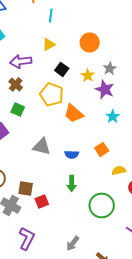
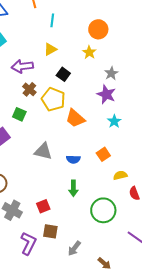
orange circle: (90, 42) -> (98, 29), moved
yellow star: (88, 75) -> (89, 52), moved
brown cross: (16, 84) -> (29, 89), moved
brown square: (26, 188) -> (50, 231), moved

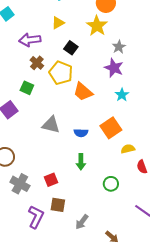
yellow star: (89, 52) -> (97, 26), size x1.5
orange square: (103, 154) -> (111, 128), size x1.5
green circle: (103, 210) -> (111, 184), size x0.6

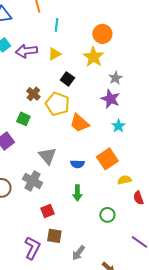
purple arrow: (30, 40) -> (26, 51), moved
gray triangle: (51, 125) -> (47, 156), turned 36
gray cross: (20, 184) -> (32, 181), moved

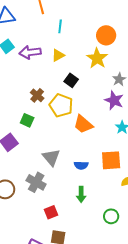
orange square: (107, 159) -> (111, 160), turned 30

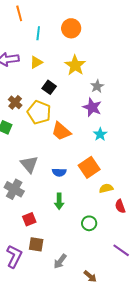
orange circle: (106, 35) -> (71, 28), moved
orange square: (111, 160) -> (89, 167), turned -30

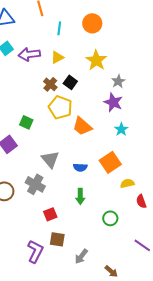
brown cross: (15, 102) -> (50, 84), moved

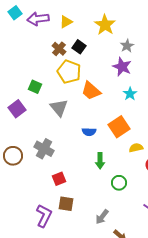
gray triangle: (50, 159) -> (59, 108), moved
green arrow: (80, 196) -> (100, 161), moved
gray arrow: (81, 256) -> (102, 217), moved

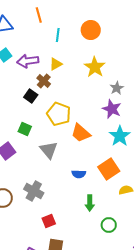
black square: (79, 47) -> (31, 96), moved
brown cross: (59, 49) -> (44, 81), moved
cyan star: (130, 94) -> (120, 136), size x1.5

